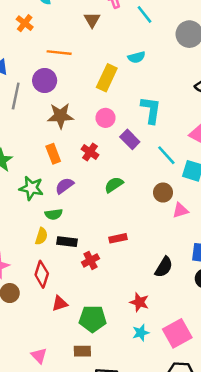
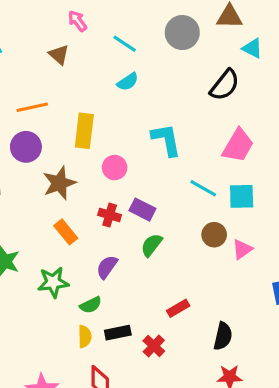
cyan line: (145, 14) -> (125, 44), moved
yellow rectangle: (107, 78) -> (84, 131), moved
purple rectangle: (130, 139) -> (142, 210), moved
purple semicircle: (64, 186) -> (107, 267), moved
black semicircle: (164, 267) -> (223, 336), moved

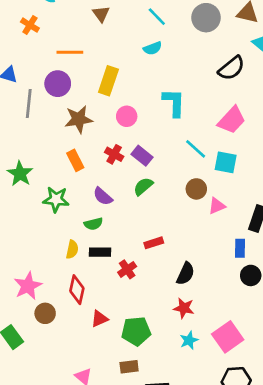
purple semicircle: (107, 267) -> (103, 196), turned -96
green semicircle: (91, 305) -> (93, 224), moved

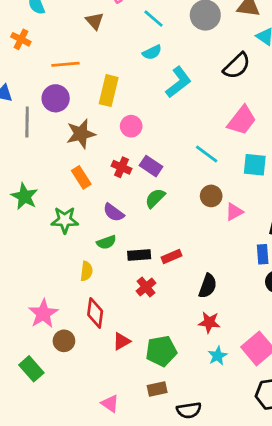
cyan L-shape: (174, 103) -> (178, 82), moved, turned 56
cyan square: (226, 162) -> (255, 165), moved
black rectangle: (100, 252) -> (139, 255), moved

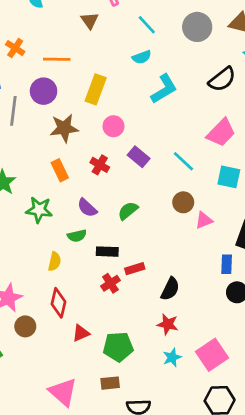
orange cross: (21, 39) -> (15, 48), moved
purple rectangle: (151, 166) -> (139, 157), moved
green semicircle: (155, 198) -> (128, 211), moved
red rectangle: (171, 256) -> (135, 269), moved
pink triangle: (110, 404) -> (63, 392), size x1.6

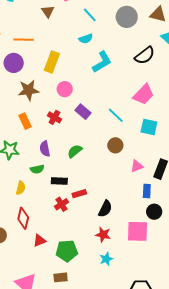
purple semicircle: (87, 208) -> (45, 149), turned 35
pink triangle: (204, 220) -> (137, 166), moved
pink square: (212, 355) -> (138, 231), moved, turned 35

